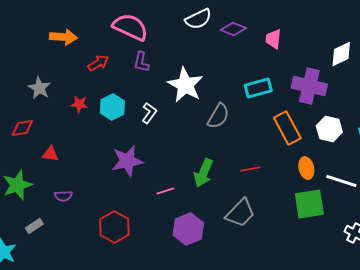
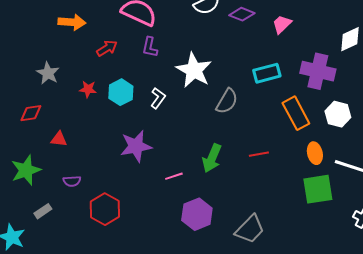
pink trapezoid: (273, 39) -> (282, 24), turned 40
gray trapezoid: (240, 213) -> (250, 229), moved
red hexagon: (114, 227) -> (105, 209), moved

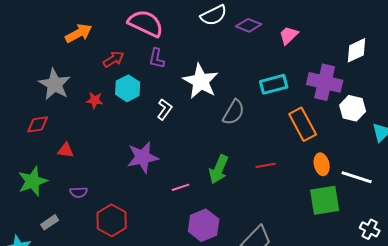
orange arrow: (72, 22) -> (79, 33), turned -32
gray star: (48, 73) -> (55, 84), size x1.4
cyan hexagon: (121, 92) -> (128, 88), moved
white hexagon: (338, 114) -> (353, 108), moved

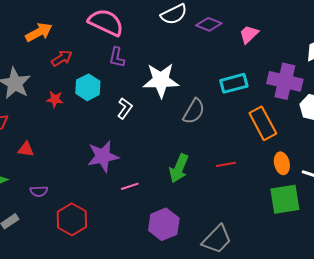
red arrow: (114, 59) -> (62, 58), moved
white star: (201, 81) -> (161, 80), turned -30
pink line: (181, 187) -> (130, 186), moved

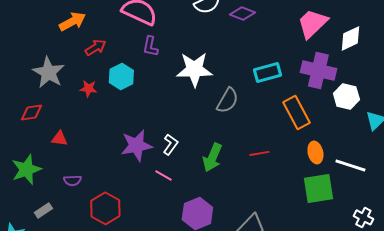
pink trapezoid: (249, 34) -> (312, 23), moved, size x1.6
white L-shape: (125, 108) -> (170, 144), moved
pink line: (130, 186) -> (163, 175), turned 48

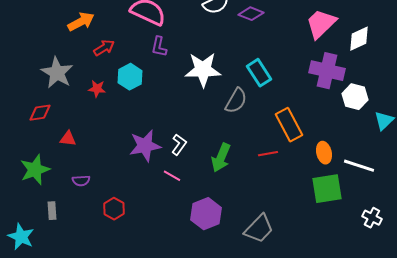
cyan rectangle: (267, 72) -> (259, 73), moved, turned 72
orange rectangle: (296, 112) -> (289, 125), moved
red hexagon: (105, 208) -> (114, 209), size x0.7
gray rectangle: (43, 210) -> (52, 211), turned -60

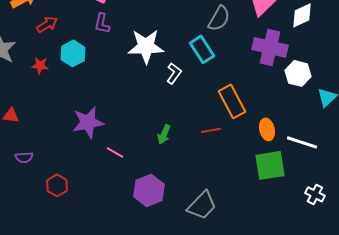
gray semicircle: (236, 101) -> (219, 18), moved
white L-shape: (179, 145) -> (174, 73), moved
green arrow: (221, 158) -> (164, 134), size x0.7

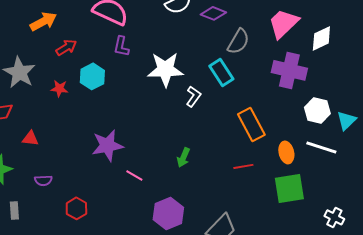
white hexagon: (298, 73) -> (317, 110), moved
red line: (211, 130) -> (243, 166), moved
white line: (302, 142) -> (321, 147), moved

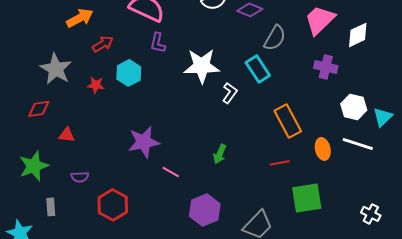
purple cross: (289, 70) -> (326, 67), size x0.7
green square: (289, 188) -> (307, 198), moved
red hexagon: (76, 208) -> (113, 205), size x1.4

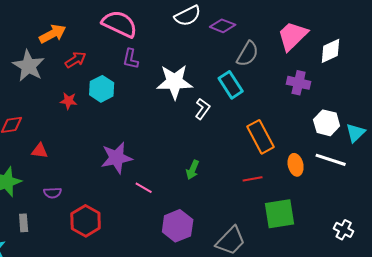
gray star: (56, 69) -> (29, 66), moved

